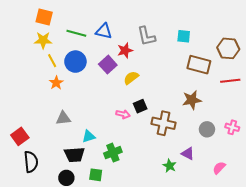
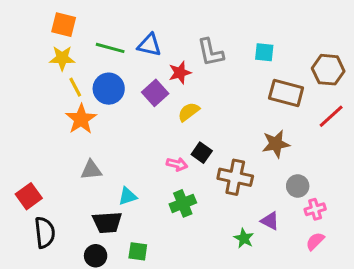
red line: (230, 81) -> (331, 116), turned -36
orange star: (56, 83) -> (81, 119), size x1.5
black square: (140, 106) -> (202, 153), turned -32
pink cross: (232, 127) -> (315, 209), moved, turned -32
green cross: (113, 153) -> (183, 203), moved

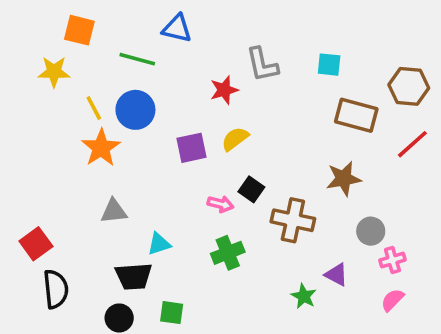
blue triangle: (149, 45) -> (177, 28), moved
yellow star: (62, 58) -> (54, 72), moved
purple square: (155, 93) -> (192, 148), moved, turned 30

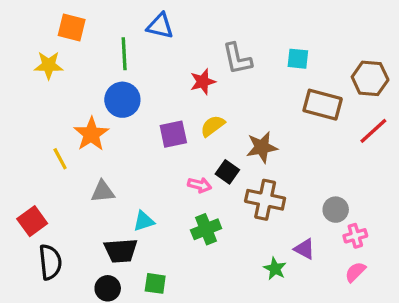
green line: (137, 59) -> (124, 54), turned 72
yellow line: (94, 108) -> (60, 159), moved
brown star: (344, 179) -> (262, 147), moved

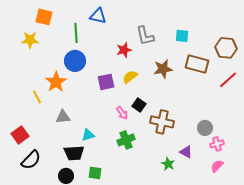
brown star: (262, 147) -> (163, 69), moved
pink arrow: (200, 185) -> (122, 113), turned 40
black semicircle: (50, 262) -> (31, 160), turned 50

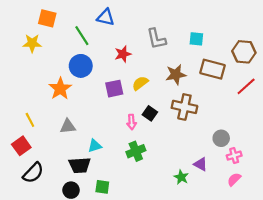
green line: (76, 33) -> (82, 36), turned -30
red star: (124, 50) -> (123, 54), moved
yellow line: (37, 97) -> (30, 120), moved
pink arrow: (122, 113) -> (132, 122), turned 32
brown cross: (162, 122) -> (184, 107), moved

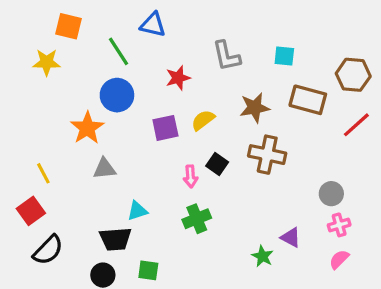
gray triangle: (68, 126) -> (104, 169), moved
gray circle: (221, 138) -> (331, 194), moved

